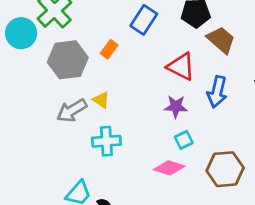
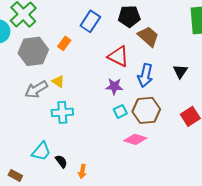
pink diamond: (169, 168) -> (135, 139), moved
brown hexagon: (225, 169) -> (146, 110), moved

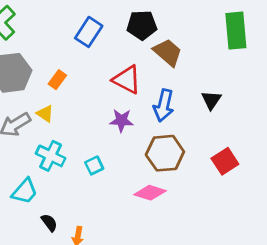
orange rectangle: (64, 43) -> (57, 80), moved
cyan square: (120, 111) -> (94, 165), moved
cyan cross: (62, 112) -> (51, 156), turned 30
cyan trapezoid: (41, 151) -> (25, 191), moved

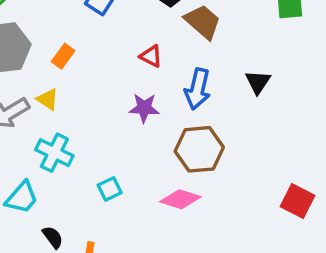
red triangle: (127, 80) -> (151, 56), size x0.6
red square: (225, 161) -> (297, 201), moved, turned -30
cyan square: (94, 165) -> (110, 189), moved

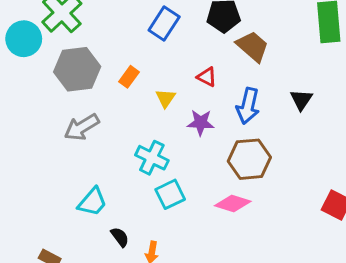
yellow triangle: (48, 99) -> (166, 98), moved, turned 30
cyan cross: (54, 153) -> (152, 158), moved
cyan square: (110, 189) -> (170, 194), size x1.4

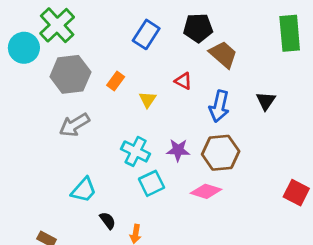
purple star: (201, 123) -> (178, 150), moved

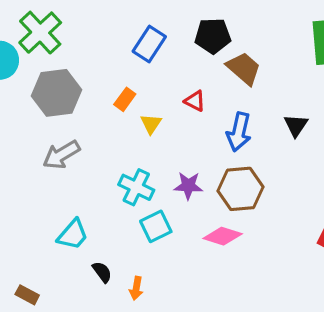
orange rectangle: (116, 81) -> (125, 99), moved

